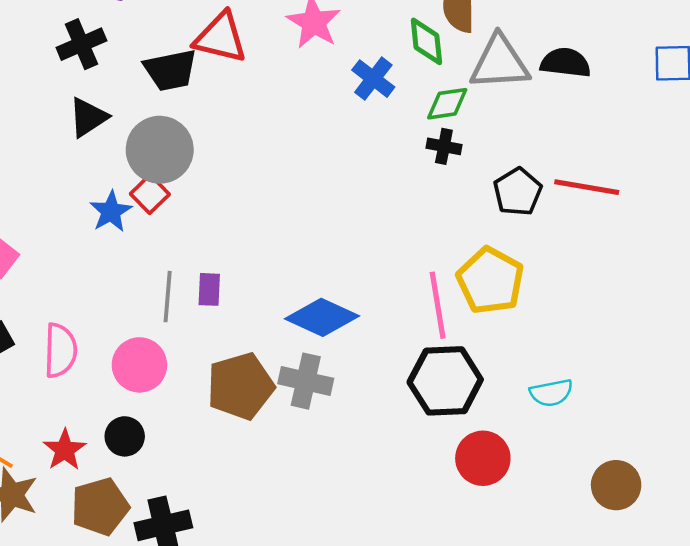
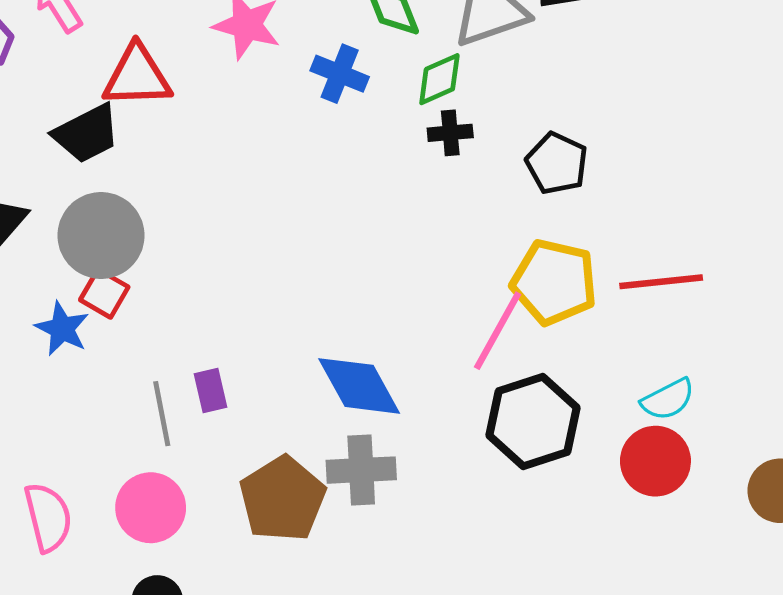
red line: (587, 187) -> (661, 282), moved
pink line: (438, 305) -> (498, 331), turned 54
blue diamond: (322, 317) -> (359, 386), turned 52
red circle: (483, 458) -> (655, 461), moved

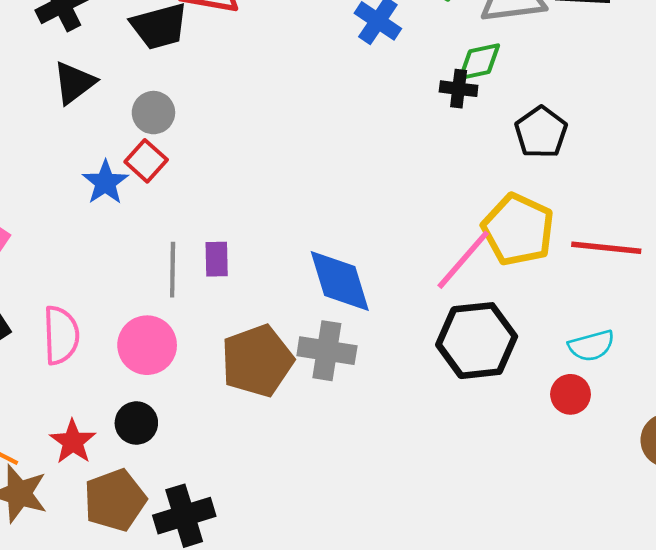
green diamond: (439, 79) -> (479, 62), moved
gray circle: (101, 235) -> (153, 113), size x0.6
red circle: (655, 461) -> (571, 394), size x0.7

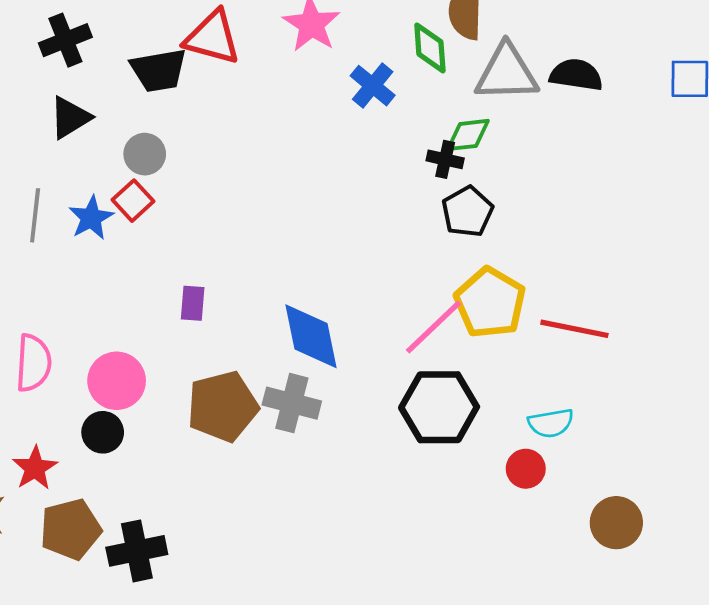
black pentagon: (541, 132) -> (467, 212), moved
gray line: (173, 270) -> (35, 215), moved
black circle: (136, 423) -> (103, 432), moved

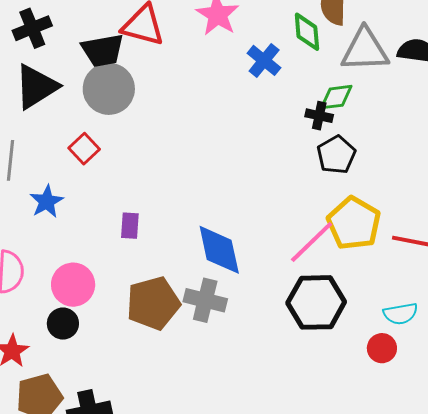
black triangle: (70, 118) -> (36, 87), size x1.4
gray circle: (145, 154) -> (109, 89), moved, size x1.6
blue star: (91, 218) -> (47, 202), moved

